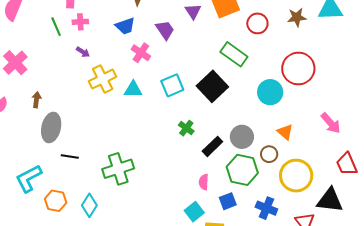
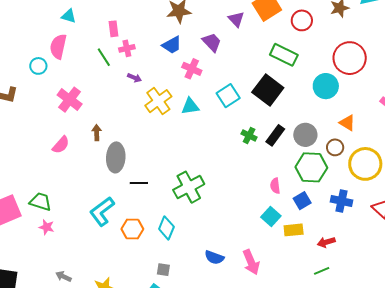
black rectangle: (212, 146) -> (275, 135), moved

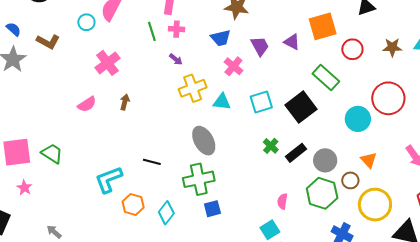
purple triangle: (236, 19) -> (292, 42), moved, turned -36
gray ellipse: (116, 157) -> (204, 141), moved, turned -48
blue square: (302, 201) -> (212, 209), moved
pink star: (46, 227) -> (24, 188), moved

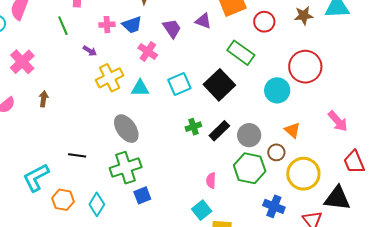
pink cross: (176, 29) -> (107, 25), moved
green cross: (271, 146) -> (193, 127), turned 35

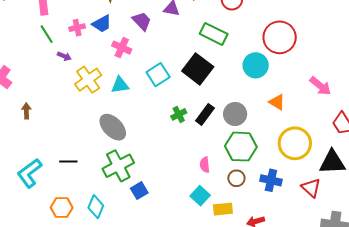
green line: (63, 26) -> (47, 34), moved
brown circle: (276, 152) -> (236, 178), moved
cyan L-shape: (36, 178) -> (29, 173), moved

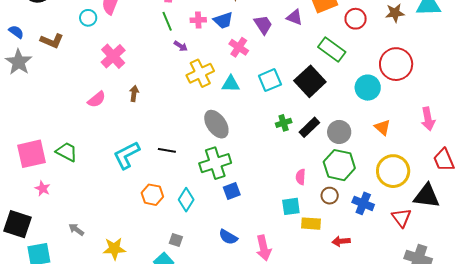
pink arrow: (320, 86) -> (428, 119), turned 30
cyan square: (200, 196) -> (291, 206), turned 30

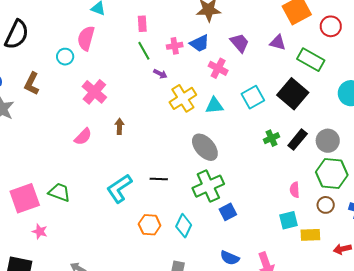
purple triangle: (294, 17) -> (278, 43), moved
brown L-shape: (52, 41) -> (32, 84), turned 100

